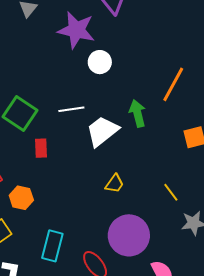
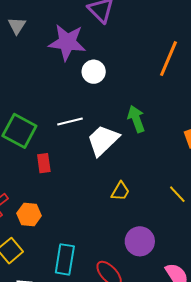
orange line: (173, 84) -> (168, 59), moved
purple circle: (129, 235) -> (140, 241), size x0.7

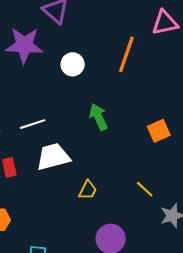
white circle: (94, 72) -> (73, 64), moved
white trapezoid: (103, 140) -> (53, 157), moved, turned 33

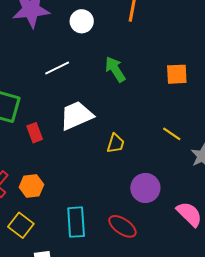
white line: (33, 124) -> (57, 68), moved
orange square: (159, 131) -> (177, 74), turned 30

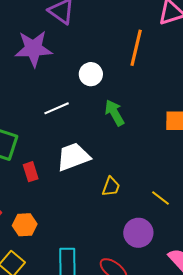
white circle: (82, 21) -> (91, 74), moved
yellow line: (172, 134) -> (161, 198), moved

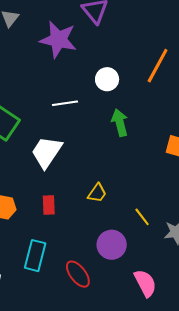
white trapezoid: (73, 157) -> (47, 152), moved, turned -51
red rectangle: (31, 172) -> (49, 205), moved

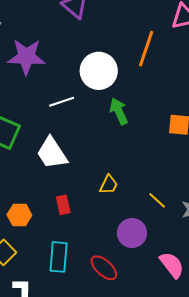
purple star: (58, 40) -> (26, 57), moved
white circle: (107, 79) -> (99, 71), size x1.6
white trapezoid: (47, 152) -> (52, 153), turned -57

